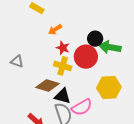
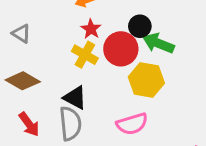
brown diamond: (47, 85) -> (23, 81), moved
yellow hexagon: (109, 88) -> (146, 80), moved
pink semicircle: (82, 107) -> (132, 124), moved

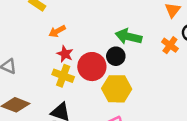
black circle: (140, 26) -> (116, 56), moved
green arrow: (158, 43) -> (129, 37), moved

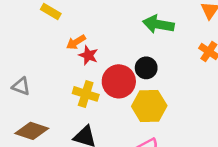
green arrow: (129, 37) -> (158, 24), moved
red star: (65, 54) -> (88, 55), moved

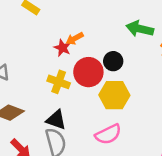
green arrow: (158, 24) -> (140, 29), moved
orange arrow: (76, 42) -> (75, 39), moved

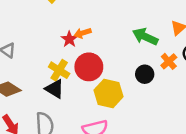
black circle: (113, 61) -> (145, 74), moved
black triangle: (56, 120) -> (55, 89), moved

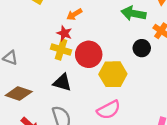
orange arrow: (83, 33) -> (74, 14), moved
yellow cross: (59, 70) -> (61, 49), moved

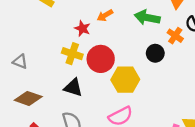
orange arrow: (74, 14) -> (105, 15), moved
red star: (64, 33) -> (82, 28), moved

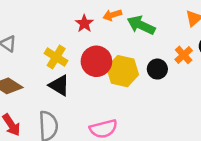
green arrow: (147, 17) -> (141, 25), moved
yellow cross: (72, 54) -> (56, 57), moved
yellow hexagon: (125, 80) -> (123, 71), moved

